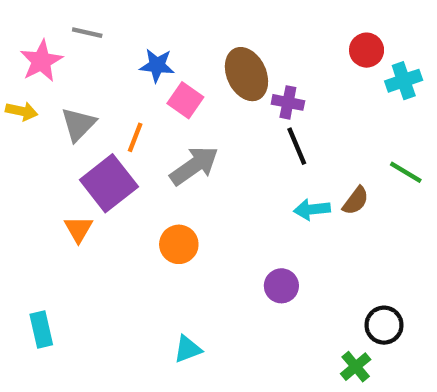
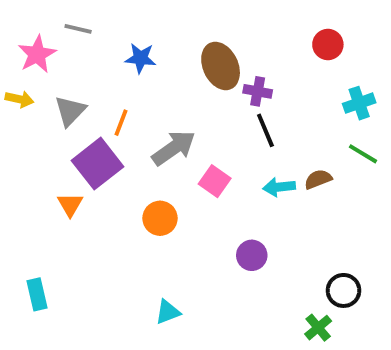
cyan cross: (404, 81) -> (359, 103), moved
pink square: (185, 100) -> (215, 181), moved
brown semicircle: (356, 201) -> (318, 179), turned -148

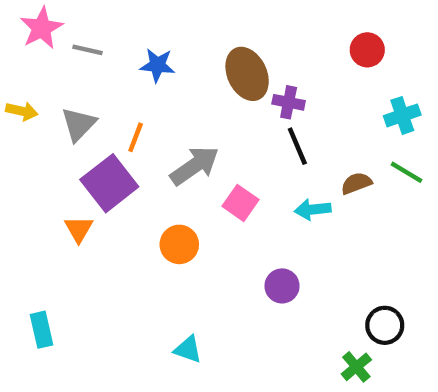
gray line: (78, 29) -> (87, 50), moved
pink star: (37, 54) -> (42, 28), moved
brown semicircle: (318, 179) -> (356, 183), moved
cyan triangle: (168, 312) -> (188, 349), turned 40

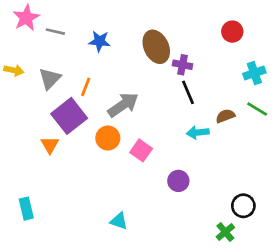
pink square: (240, 203) -> (141, 150), moved
orange circle: (179, 244) -> (108, 138), moved

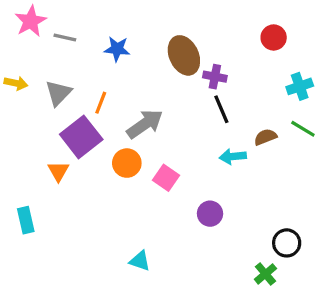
cyan rectangle: (26, 209) -> (26, 220), moved

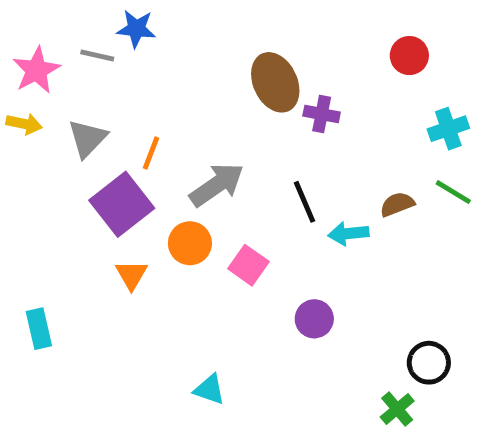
pink star: (31, 21) -> (36, 70), moved
blue star: (117, 49) -> (136, 29), moved
black line: (221, 109) -> (305, 202), moved
orange triangle: (58, 171) -> (131, 275), moved

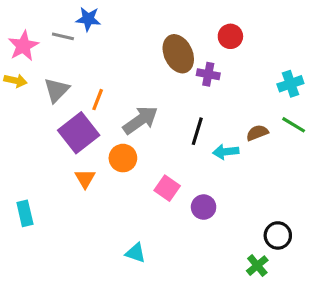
red circle: (409, 56) -> (230, 36), moved
black line: (305, 202) -> (197, 131), turned 40
pink square: (248, 265) -> (167, 188), moved

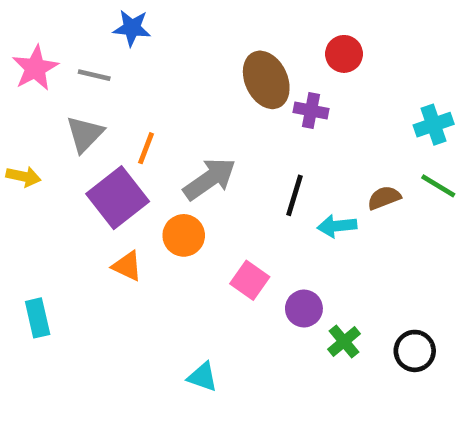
gray line: (63, 36) -> (94, 75), moved
yellow arrow: (15, 81) -> (23, 176), moved
orange triangle: (85, 179) -> (127, 266), turned -35
green cross: (257, 266) -> (344, 341), moved

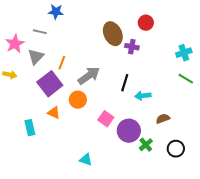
pink star: (35, 68) -> (15, 44), moved
brown semicircle: (384, 198) -> (163, 119), moved
purple circle: (304, 308) -> (129, 131), size x1.5
cyan rectangle: (38, 318) -> (30, 128), moved

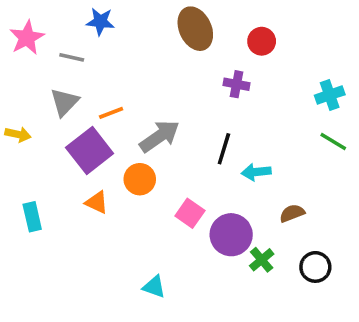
brown ellipse: (113, 34) -> (195, 29), moved
pink star: (15, 44) -> (27, 38), moved
orange line: (62, 63) -> (111, 113), turned 48
cyan rectangle: (30, 128) -> (32, 217), moved

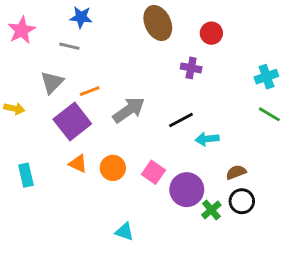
gray line: (72, 57) -> (69, 46), moved
black line: (224, 149) -> (181, 120), turned 45
orange circle: (140, 179) -> (113, 168), moved
black circle: (315, 267) -> (242, 201), moved

